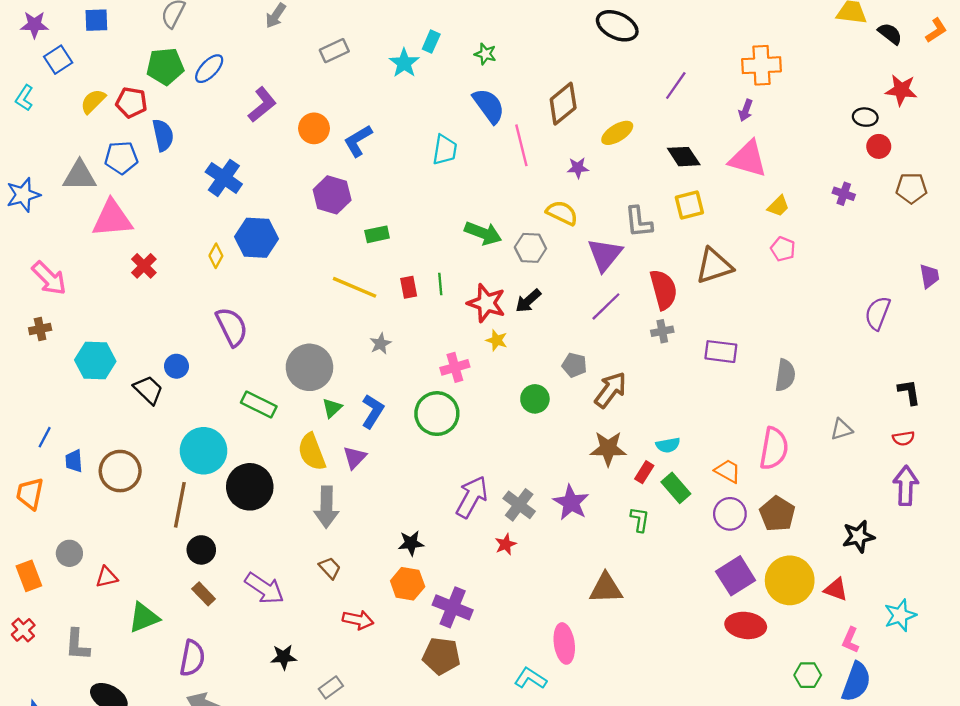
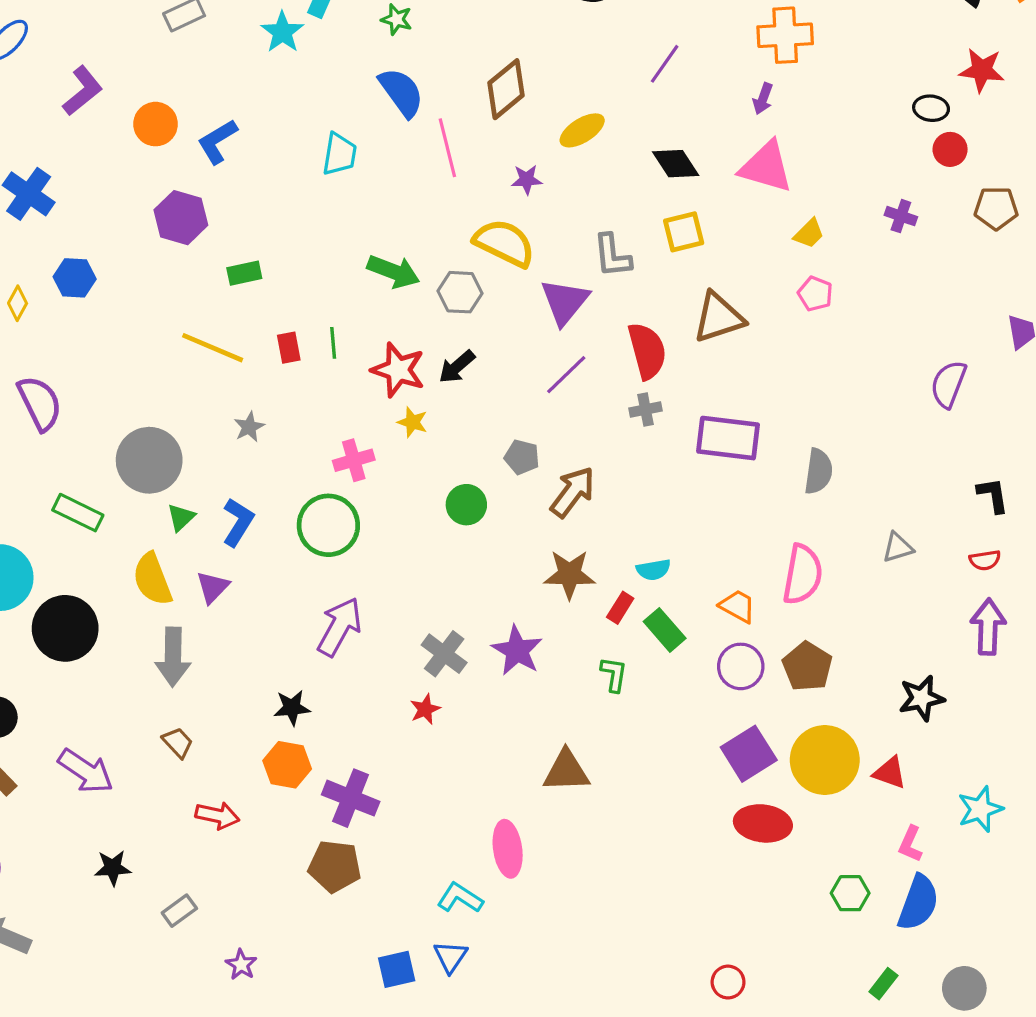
yellow semicircle: (562, 213) -> (504, 243), size x1.4
blue hexagon: (257, 238) -> (75, 278), size x0.7
purple rectangle: (721, 352) -> (728, 438), size x1.4
purple arrow: (472, 497) -> (339, 627), moved

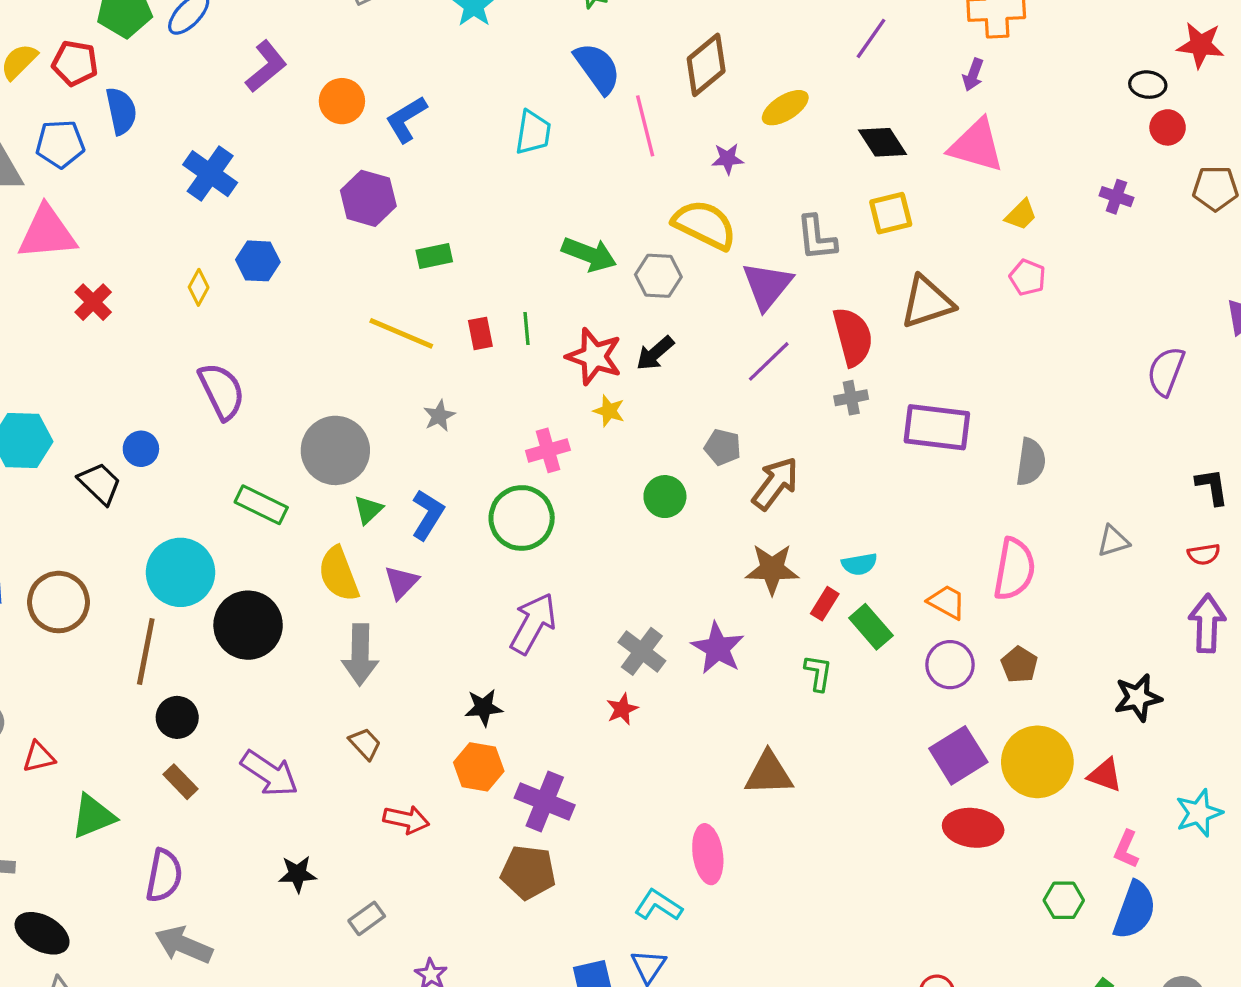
brown pentagon: (807, 666) -> (1019, 665), size x0.7

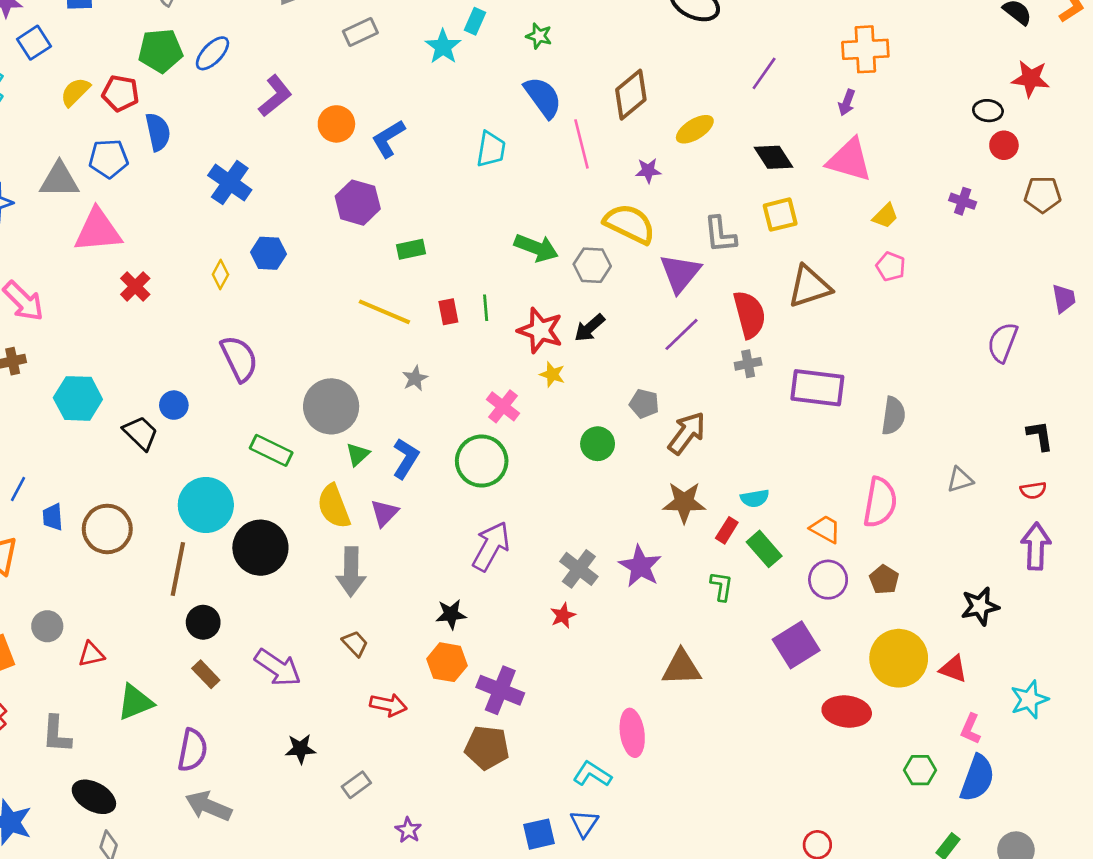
pink cross: (548, 450) -> (503, 406), turned -36
purple square: (958, 755) -> (796, 645), moved

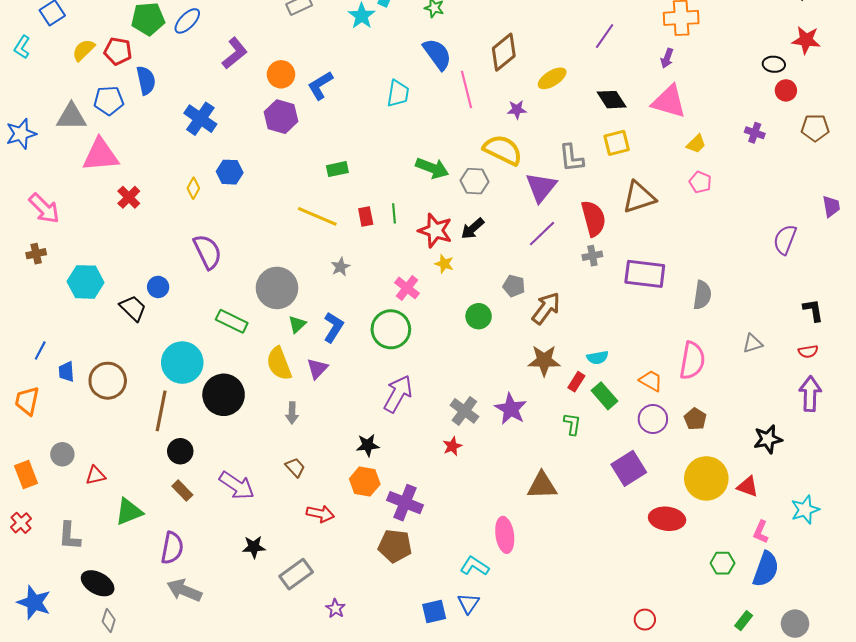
purple hexagon: (358, 203) -> (281, 117), moved
gray arrow: (351, 572) -> (292, 413), size x0.6
gray rectangle: (356, 785) -> (296, 574), size x1.5

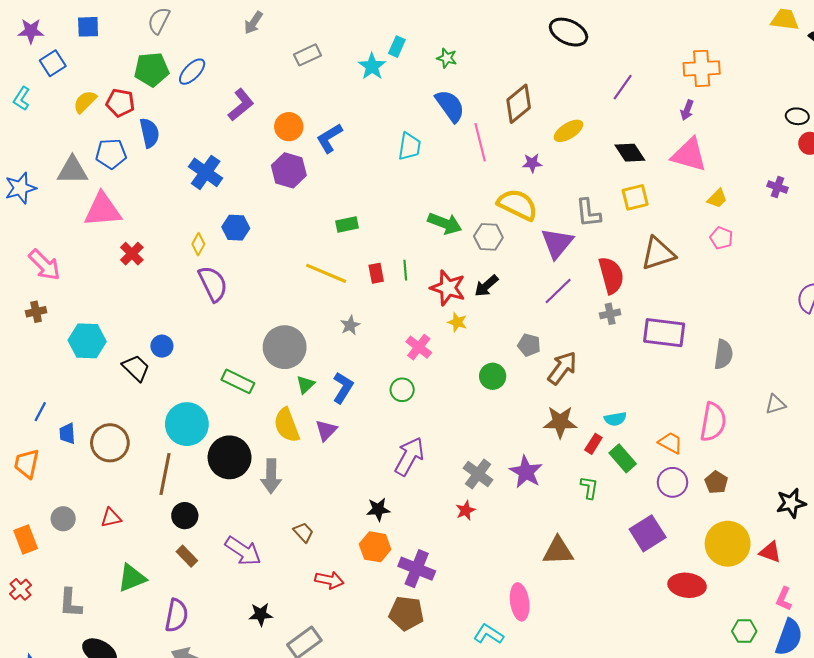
purple semicircle: (207, 252) -> (213, 284), moved
green circle: (391, 329) -> (402, 390), size x0.6
gray arrow: (292, 413) -> (271, 476), moved, size x1.5
red triangle: (96, 475) -> (111, 518), moved

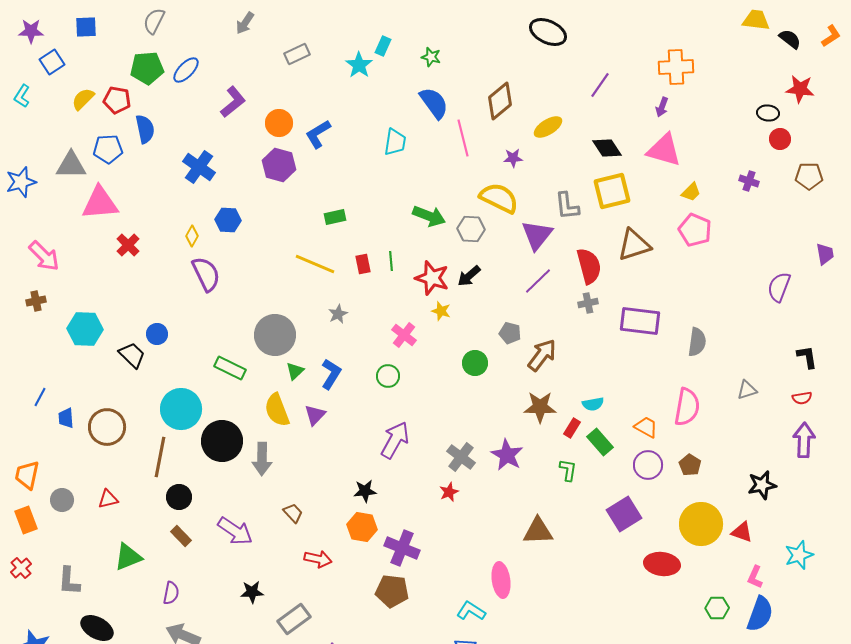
yellow square: (635, 197) -> (612, 191), size x1.4
pink pentagon: (721, 238) -> (695, 230), size x1.5
orange trapezoid: (27, 464) -> (27, 475), moved
purple semicircle: (176, 615) -> (171, 593), size x0.7

